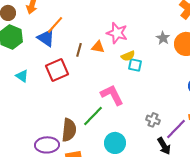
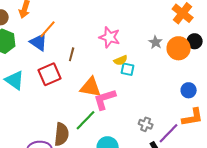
orange triangle: (98, 47) -> (91, 87), moved, size x1.6
cyan triangle: (22, 76) -> (15, 80), size x1.5
pink L-shape: (112, 95) -> (105, 99), turned -80

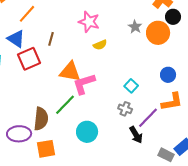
black circle: (195, 41) -> (173, 17), moved
blue triangle: (39, 42) -> (16, 39), moved
cyan square: (128, 69) -> (131, 86), moved, turned 32

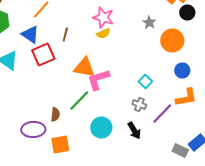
orange circle: (158, 33) -> (172, 40), moved
yellow semicircle: (100, 45) -> (103, 34), moved
brown semicircle: (41, 119) -> (55, 114), size x0.6
black arrow: (136, 135) -> (134, 130), moved

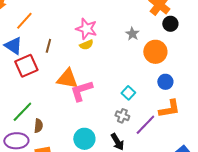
green line: (79, 100) -> (22, 112), moved

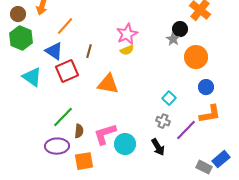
black circle: (170, 24) -> (180, 29), moved
pink star: (86, 29) -> (127, 34), turned 30
pink L-shape: (81, 91) -> (105, 134), moved

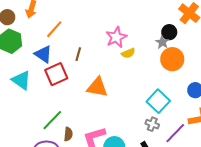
yellow semicircle: (127, 50) -> (128, 53), moved
orange circle: (196, 57) -> (172, 59), moved
cyan square: (169, 98) -> (158, 101), size x1.6

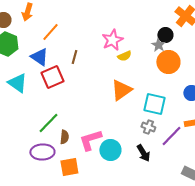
orange triangle: (97, 87) -> (121, 90), moved, turned -45
cyan square: (158, 101) -> (154, 104), turned -30

